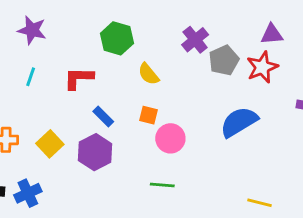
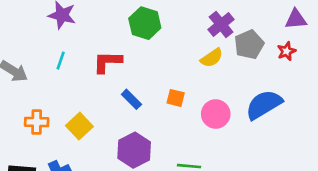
red star: (262, 67) -> (287, 51), size x0.6
yellow semicircle: (148, 74) -> (212, 58), moved, turned -85
pink circle: (170, 138) -> (216, 114), moved
purple hexagon: (95, 152) -> (134, 150), moved

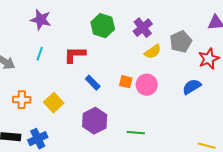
purple cross: (221, 24) -> (143, 28), moved
red star: (287, 51) -> (209, 59), moved, size x1.5
blue semicircle: (264, 105) -> (192, 87), size x0.7
pink circle: (216, 114) -> (147, 85), moved

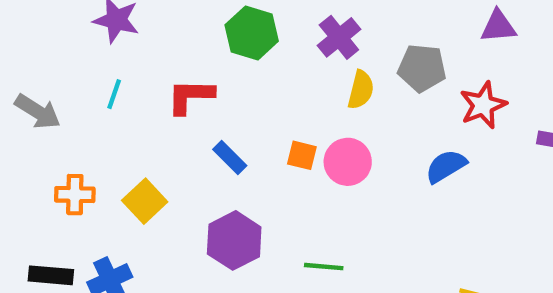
gray pentagon: (181, 42) -> (422, 68), turned 30
yellow semicircle: (153, 52) -> (361, 90), turned -42

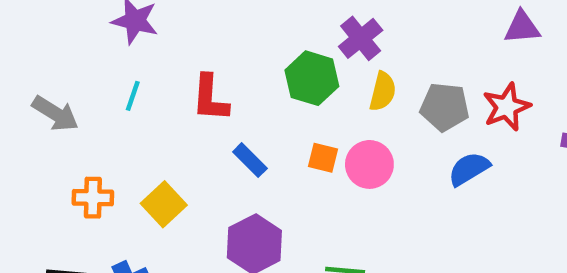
green hexagon: (252, 33) -> (312, 78), moved
gray pentagon: (422, 68) -> (445, 107), moved
red L-shape: (191, 96) -> (210, 98), turned -87

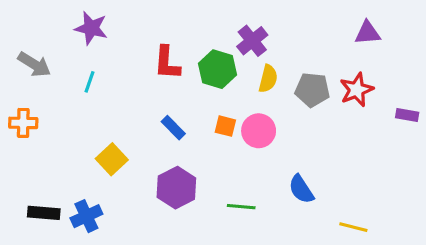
red L-shape: (210, 98) -> (167, 63), moved
gray arrow: (55, 114) -> (34, 64), moved
blue semicircle: (469, 169) -> (301, 189), moved, turned -92
orange cross: (93, 198) -> (23, 123), moved

